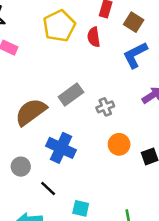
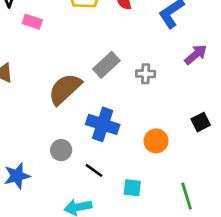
gray cross: (105, 107) -> (146, 74), turned 30
orange circle: (119, 144) -> (156, 141), moved

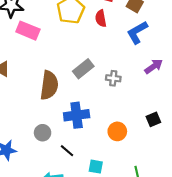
pink rectangle: (32, 22) -> (28, 31), size x1.5
brown semicircle: (65, 89) -> (49, 85), turned 136
blue cross: (103, 124) -> (77, 115), turned -30

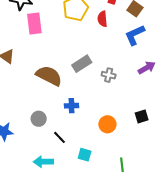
pink rectangle: (28, 31) -> (34, 23), turned 55
brown semicircle: (49, 85) -> (49, 76), turned -76
blue cross: (77, 115) -> (71, 106), size x0.6

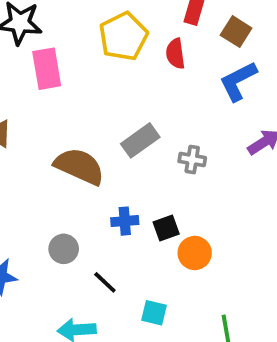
black square: (142, 116) -> (166, 228), moved

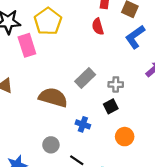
yellow pentagon: (123, 36) -> (48, 21), moved
blue cross: (125, 221) -> (83, 124), turned 32
black square: (166, 228) -> (111, 106), moved

